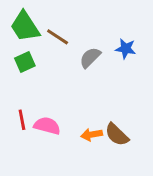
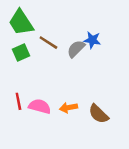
brown line: (58, 37) -> (48, 43), moved
blue star: (126, 49) -> (92, 40), moved
orange arrow: (92, 135) -> (68, 108), moved

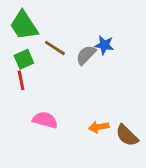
red line: (18, 101) -> (21, 80), moved
orange arrow: (68, 108) -> (99, 127), moved
brown semicircle: (99, 114) -> (127, 135), moved

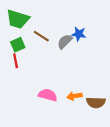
green trapezoid: (24, 25) -> (18, 19), turned -40
pink semicircle: (45, 120) -> (48, 95), moved
brown semicircle: (127, 135) -> (96, 102), turned -42

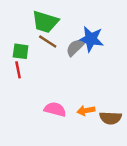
green trapezoid: (18, 19) -> (45, 22), moved
blue star: (79, 34) -> (91, 39), size x1.5
green square: (18, 45) -> (21, 51), turned 32

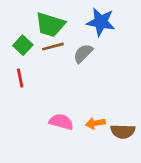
blue star: (91, 39) -> (101, 22), moved
brown line: (48, 41) -> (53, 47), turned -48
green square: (21, 51) -> (23, 45), moved, turned 35

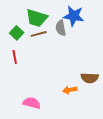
gray semicircle: (83, 53) -> (61, 28), moved, turned -56
pink semicircle: (61, 122) -> (32, 103), moved
brown semicircle: (123, 131) -> (90, 78), moved

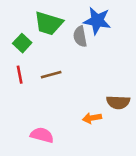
brown line: (39, 34) -> (51, 75), moved

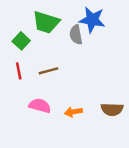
brown semicircle: (118, 102) -> (112, 109), moved
orange arrow: (92, 118) -> (73, 112), moved
pink semicircle: (42, 135) -> (40, 106), moved

